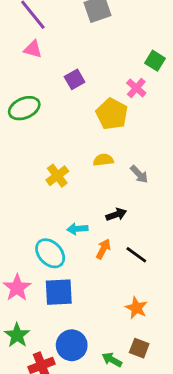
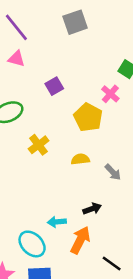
yellow cross: (57, 176) -> (39, 145), moved
orange arrow: (103, 249) -> (80, 240), size x1.5
black line: (136, 255) -> (112, 264), moved

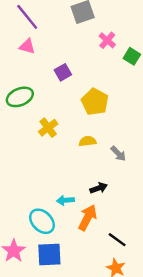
pink cross: (110, 94) -> (107, 40), moved

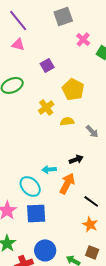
yellow cross: (48, 128) -> (46, 107), moved

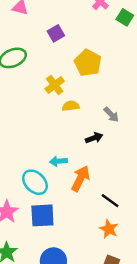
yellow semicircle: (67, 121) -> (71, 106), moved
black arrow: (76, 159) -> (94, 138), moved

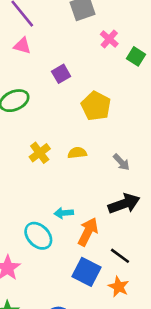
yellow cross: (55, 85) -> (40, 153), moved
black arrow: (94, 138) -> (124, 204), moved, size x1.6
blue square: (42, 215) -> (87, 272), moved, turned 30

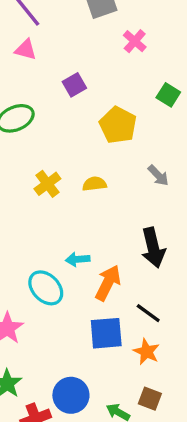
green square: (136, 56) -> (168, 95), moved
gray arrow: (121, 162) -> (158, 175), moved
black arrow: (124, 204) -> (153, 248), turned 96
blue square: (87, 272) -> (106, 333), turned -32

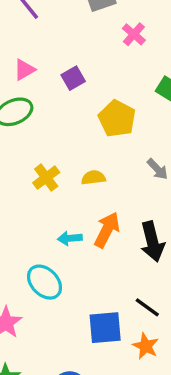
pink triangle: (26, 50) -> (24, 70), moved, turned -45
cyan arrow: (78, 259) -> (70, 238), moved
orange arrow: (108, 283) -> (107, 230), moved

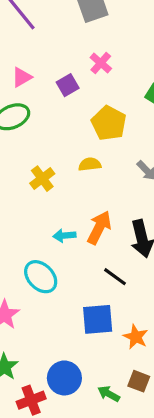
pink cross: (134, 34) -> (101, 63), moved
yellow semicircle: (93, 178) -> (90, 164), moved
black line: (147, 307) -> (115, 277), moved

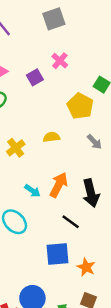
yellow pentagon: (109, 123) -> (80, 106), moved
cyan arrow: (64, 236) -> (32, 191), turned -140

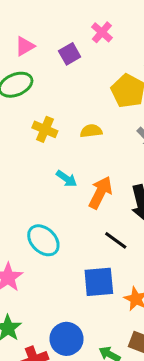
yellow cross: (16, 148) -> (45, 129), moved, turned -30
cyan arrow: (32, 191) -> (67, 179), moved

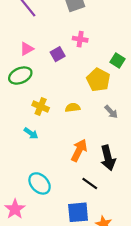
pink cross: (102, 32) -> (80, 39), turned -32
cyan arrow: (67, 179) -> (31, 133), moved

